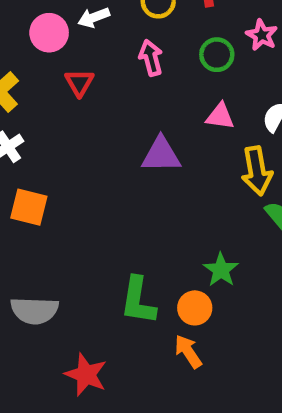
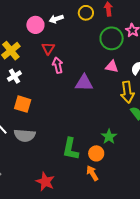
green circle: (217, 55) -> (112, 38), size x1.5
pink arrow: (151, 58) -> (58, 65), moved
gray semicircle: (35, 310) -> (25, 135), moved

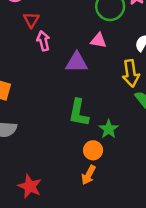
pink triangle: (112, 67) -> (98, 40), moved
green L-shape: (71, 149) -> (79, 113), moved
orange arrow: (92, 173) -> (88, 175), turned -119

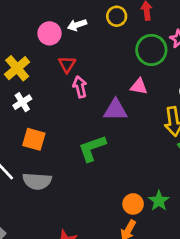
green L-shape: (79, 113) -> (92, 148), moved, turned 60
green star: (109, 129) -> (159, 201), moved

